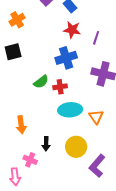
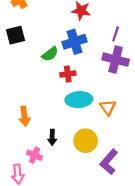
purple line: (96, 38) -> (116, 34), moved
green semicircle: (41, 82) -> (50, 54), moved

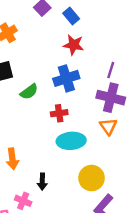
green semicircle: (50, 54) -> (29, 92), moved
orange triangle: (108, 107) -> (108, 126), moved
yellow circle: (86, 141) -> (92, 178), moved

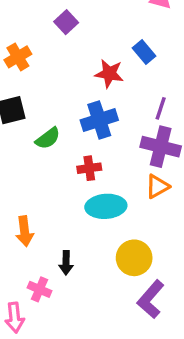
blue rectangle: (71, 16) -> (144, 52), moved
orange triangle: (108, 126) -> (157, 186), turned 36

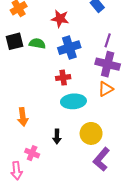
red star: (109, 74) -> (60, 19), moved
green semicircle: (48, 138) -> (37, 43), moved, turned -133
black arrow: (66, 263) -> (57, 137), moved

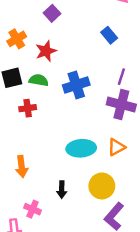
red star: (60, 19) -> (46, 51), moved, turned -30
red cross: (63, 78) -> (28, 108), moved
orange triangle: (106, 89) -> (116, 147), moved

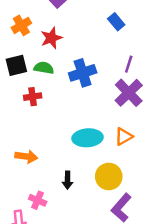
purple cross: (121, 105) -> (129, 93), turned 32
orange arrow: (22, 167) -> (26, 157), turned -75

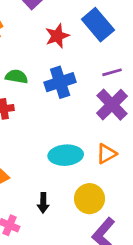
blue rectangle: (116, 22) -> (98, 25), size x1.6
red star: (51, 38) -> (57, 36), moved
purple line: (129, 64) -> (112, 72), turned 56

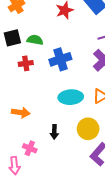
blue cross: (60, 82) -> (60, 59), moved

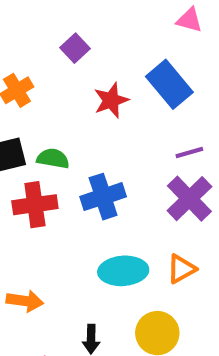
red cross: (26, 63) -> (35, 205), size x1.5

